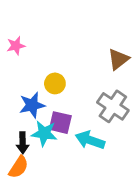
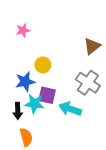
pink star: (16, 46) -> (23, 30), moved
orange semicircle: (19, 167) -> (26, 137), moved, turned -48

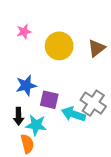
yellow circle: (43, 65) -> (59, 46), moved, size x1.6
gray cross: (88, 83) -> (93, 103), moved
cyan star: (34, 104) -> (36, 125), moved

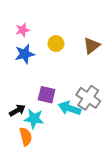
yellow circle: (59, 46) -> (56, 44), size x0.6
blue star: (26, 85) -> (25, 54), moved
black arrow: (18, 116) -> (17, 110), turned -119

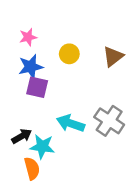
purple square: (47, 95) -> (37, 87), moved
cyan arrow: (70, 108) -> (71, 123), moved

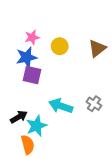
pink star: (28, 37) -> (32, 37), moved
gray cross: (109, 121) -> (94, 104), size x0.6
cyan star: (42, 147) -> (36, 126), turned -30

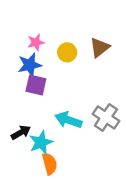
brown triangle: (97, 48) -> (100, 47), moved
gray cross: (94, 104) -> (106, 117), size x1.5
orange semicircle: (28, 145) -> (50, 164), moved

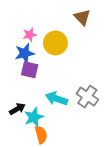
brown triangle: (100, 47) -> (82, 17), moved, turned -36
yellow circle: (67, 52) -> (55, 43), size x1.5

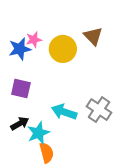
brown triangle: (82, 17) -> (93, 36), moved
blue star: (25, 53) -> (20, 49), moved
purple square: (30, 70) -> (21, 89), moved

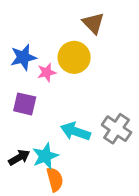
brown triangle: (93, 36) -> (93, 23), moved
pink star: (34, 40) -> (47, 72), moved
black arrow: (20, 124) -> (19, 157), moved

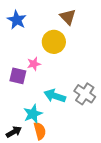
blue star: (23, 57) -> (17, 20), moved, turned -30
pink star: (47, 72) -> (34, 64), moved
black arrow: (19, 157) -> (14, 132), moved

